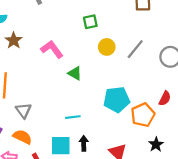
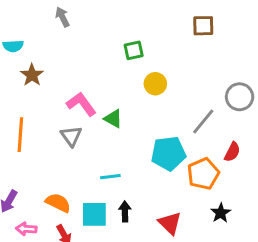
pink L-shape: (52, 49) -> (81, 104), moved
gray line: (135, 49) -> (203, 121), moved
gray triangle: (24, 111) -> (71, 136), moved
orange semicircle: (22, 137) -> (58, 203), moved

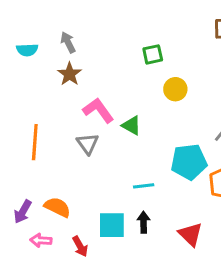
gray arrow: (62, 17) -> (68, 42), moved
brown star: (32, 75) -> (70, 74), moved
cyan line: (110, 177) -> (144, 186), moved
orange semicircle: (58, 203) -> (57, 207), moved

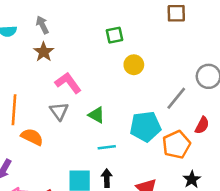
green triangle: (132, 125) -> (96, 115), moved
orange semicircle: (57, 207) -> (32, 137), moved

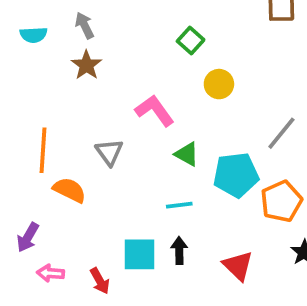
green square: (114, 35) -> (191, 41), turned -36
pink L-shape: (68, 83) -> (155, 111), moved
green triangle: (96, 115) -> (187, 154), moved

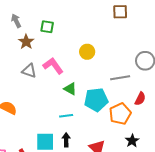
green square: (191, 41) -> (47, 27), moved, turned -32
brown star: (87, 65) -> (26, 42), moved
gray line: (281, 133) -> (120, 78), turned 42
gray triangle: (109, 152) -> (29, 71), moved, turned -35

